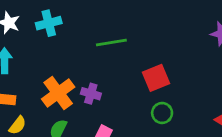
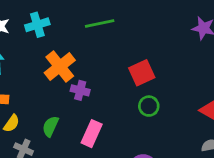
green line: (111, 43) -> (100, 24), moved
orange cross: (58, 93) -> (60, 66), moved

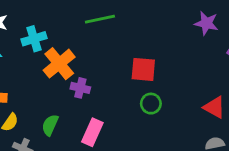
cyan cross: (37, 25) -> (34, 39), moved
red square: (142, 73) -> (143, 69), turned 30

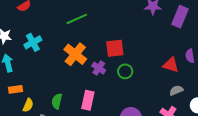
orange cross: (59, 64) -> (75, 54), moved
purple cross: (80, 88) -> (99, 68), moved, turned 32

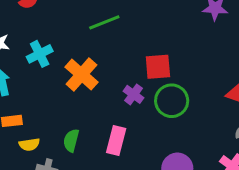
orange cross: (75, 54) -> (81, 75), moved
green circle: (125, 71) -> (172, 101), size x1.5
yellow semicircle: (28, 105) -> (29, 145), turned 56

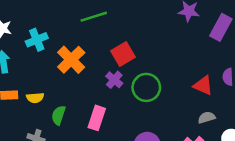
red square: (158, 67) -> (123, 54), moved, turned -30
yellow semicircle: (29, 145) -> (35, 98), moved

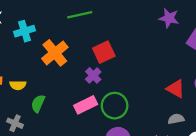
green circle: (146, 87) -> (115, 106), moved
pink rectangle: (97, 118) -> (86, 105), moved, turned 40

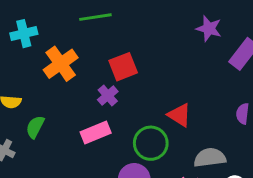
red triangle: (176, 89) -> (179, 115), moved
green circle: (115, 106) -> (151, 143), moved
gray semicircle: (176, 119) -> (210, 158), size x1.5

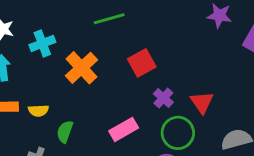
purple cross: (108, 96) -> (163, 98), moved
red triangle: (179, 115) -> (202, 102), turned 30

